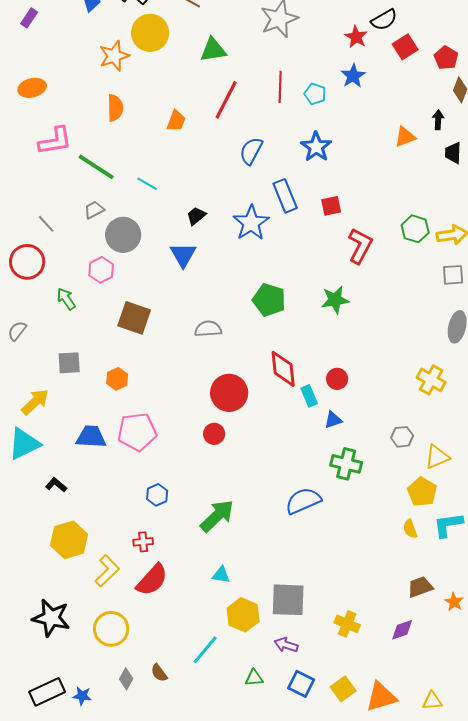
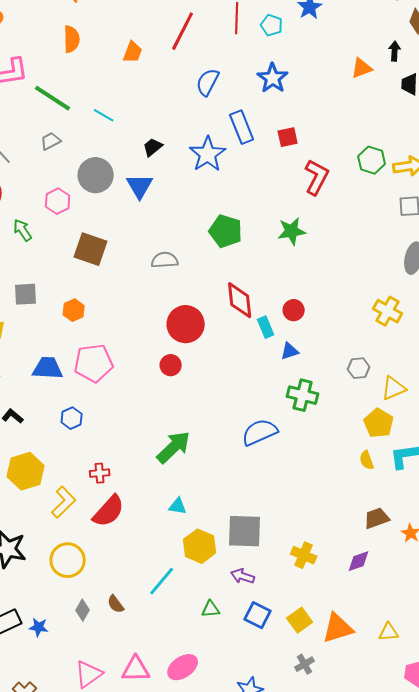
gray circle: (123, 235) -> (96, 175), moved
blue hexagon: (157, 495) -> (72, 418), moved

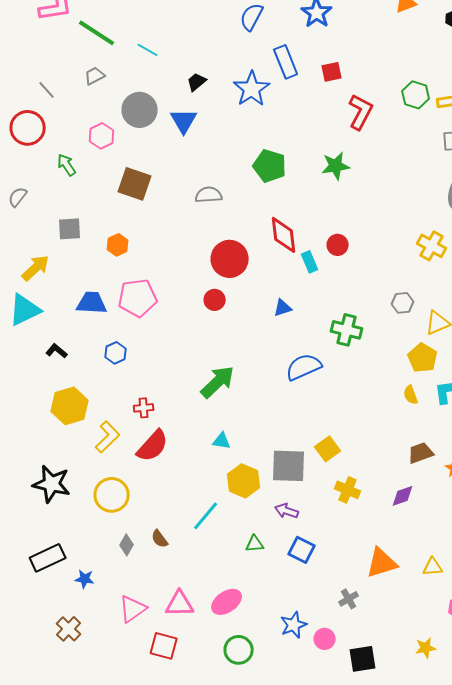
blue triangle: (290, 351) -> (283, 308), moved
yellow square: (300, 620) -> (328, 449), moved
blue star: (39, 627) -> (85, 579), moved

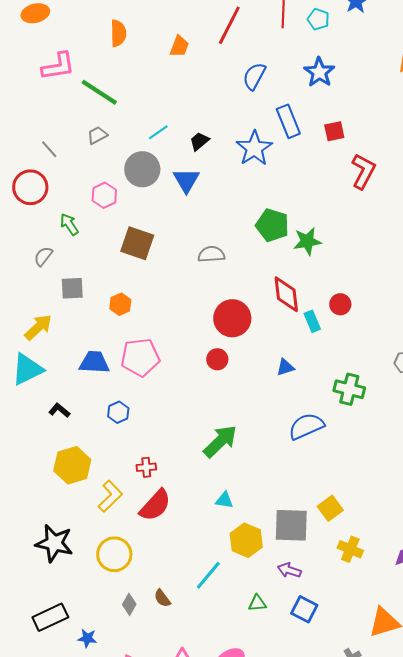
cyan line: (148, 50) -> (158, 132), moved, turned -65
green star: (336, 166) -> (307, 241), moved
gray semicircle: (18, 197) -> (43, 256), moved

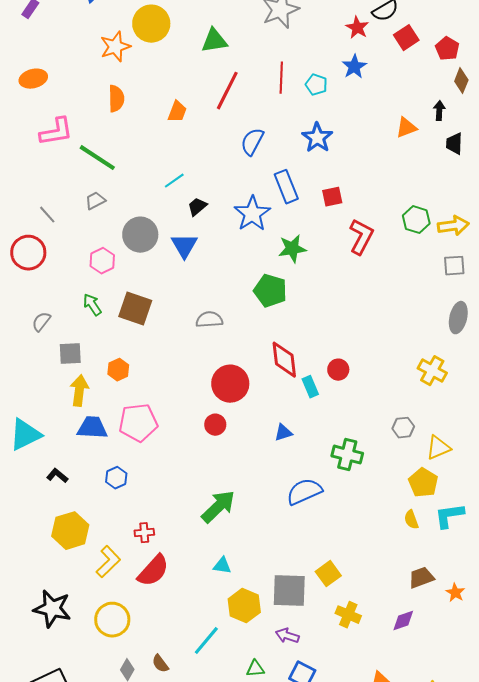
cyan line: (158, 132) -> (174, 181), moved
green arrow: (69, 224) -> (92, 305), moved
green star: (307, 241) -> (292, 249), moved
yellow arrow: (38, 327) -> (79, 391), moved, turned -40

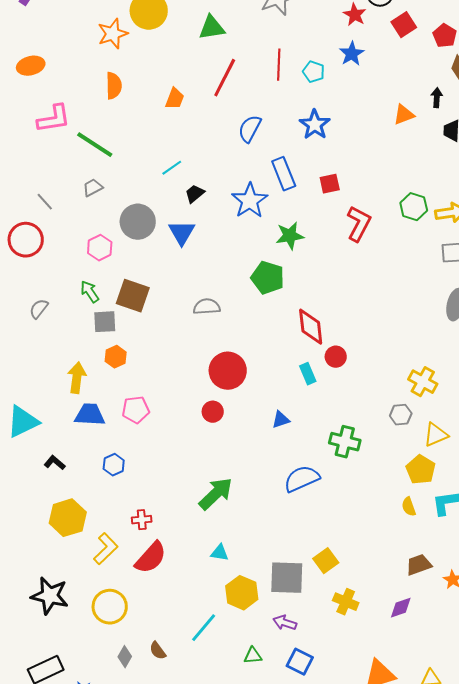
gray square: (70, 354) -> (105, 322), moved
red diamond: (284, 360) -> (311, 327), moved
yellow cross: (432, 371) -> (423, 382), moved
pink pentagon: (138, 423) -> (136, 410), size x0.7

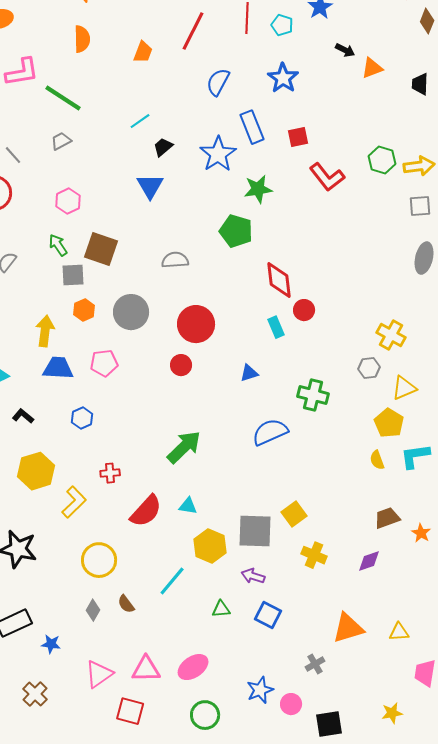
black arrow: (437, 98) -> (345, 50), moved, turned 114
gray circle: (138, 222) -> (131, 312), moved
red L-shape: (359, 224) -> (327, 177), turned 114
red semicircle: (151, 558) -> (146, 511), moved
yellow circle: (110, 607) -> (99, 560), moved

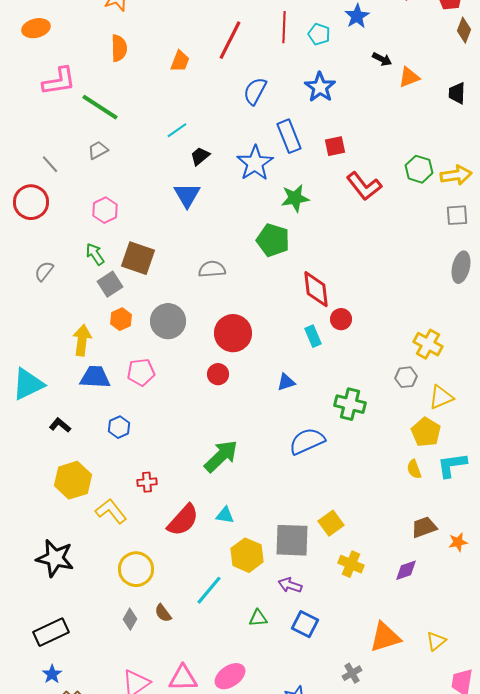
gray square: (73, 275) -> (110, 284), turned -30
yellow L-shape: (74, 502) -> (111, 511), turned -84
orange star: (421, 533) -> (458, 542), turned 30
yellow triangle: (399, 632) -> (436, 641), turned -35
blue star: (51, 644) -> (52, 674), moved, turned 30

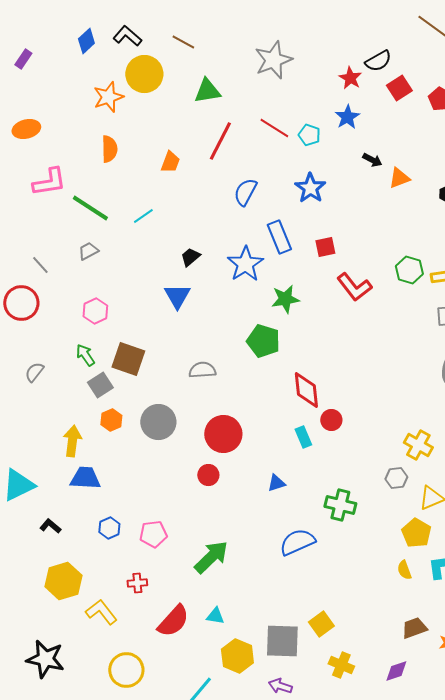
red line: (284, 27) -> (274, 128), turned -60
cyan line: (177, 130) -> (143, 216), moved
pink pentagon: (141, 372) -> (153, 534), moved

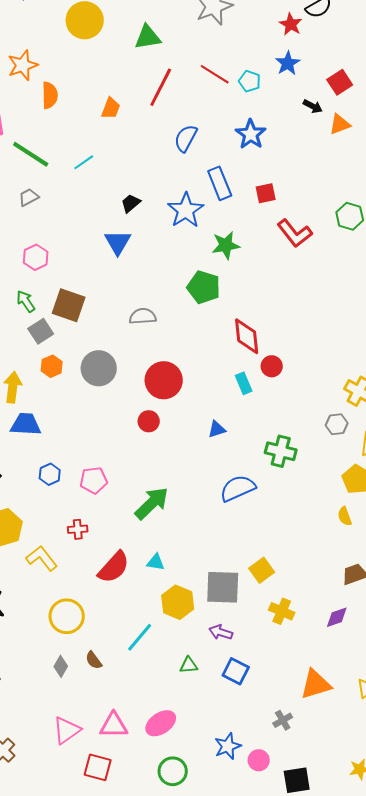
red square: (399, 88) -> (340, 82), moved
orange star: (108, 97) -> (23, 65), moved

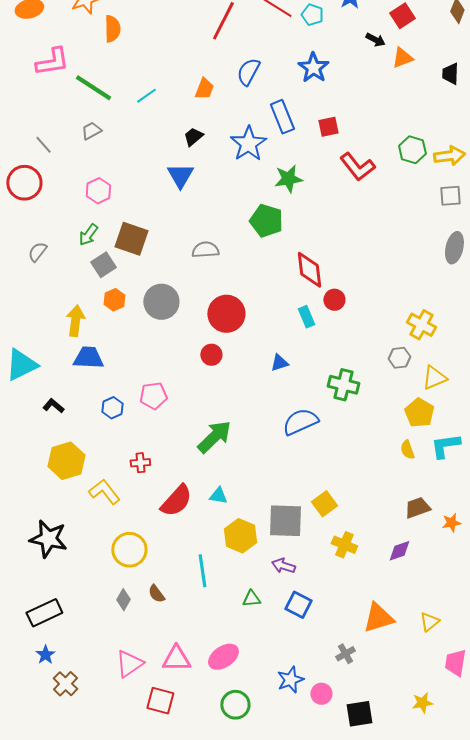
orange trapezoid: (111, 108) -> (204, 89), moved
green arrow: (26, 301) -> (88, 235), turned -110
pink pentagon: (94, 480) -> (153, 396), moved
cyan line: (140, 637) -> (202, 571), turned -48

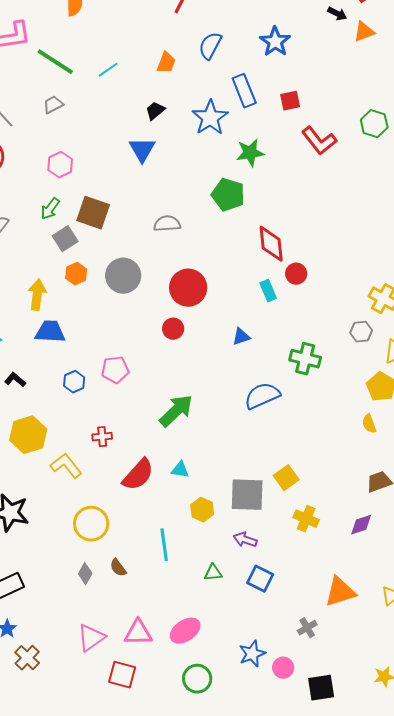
yellow hexagon: (240, 536) -> (202, 510), size x0.7

